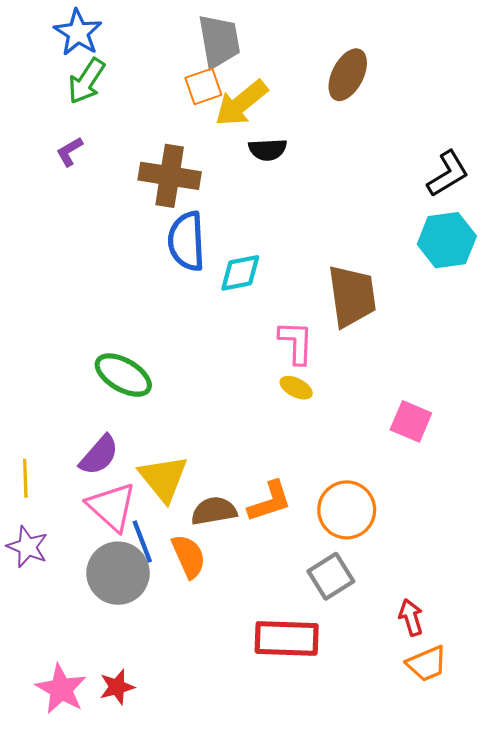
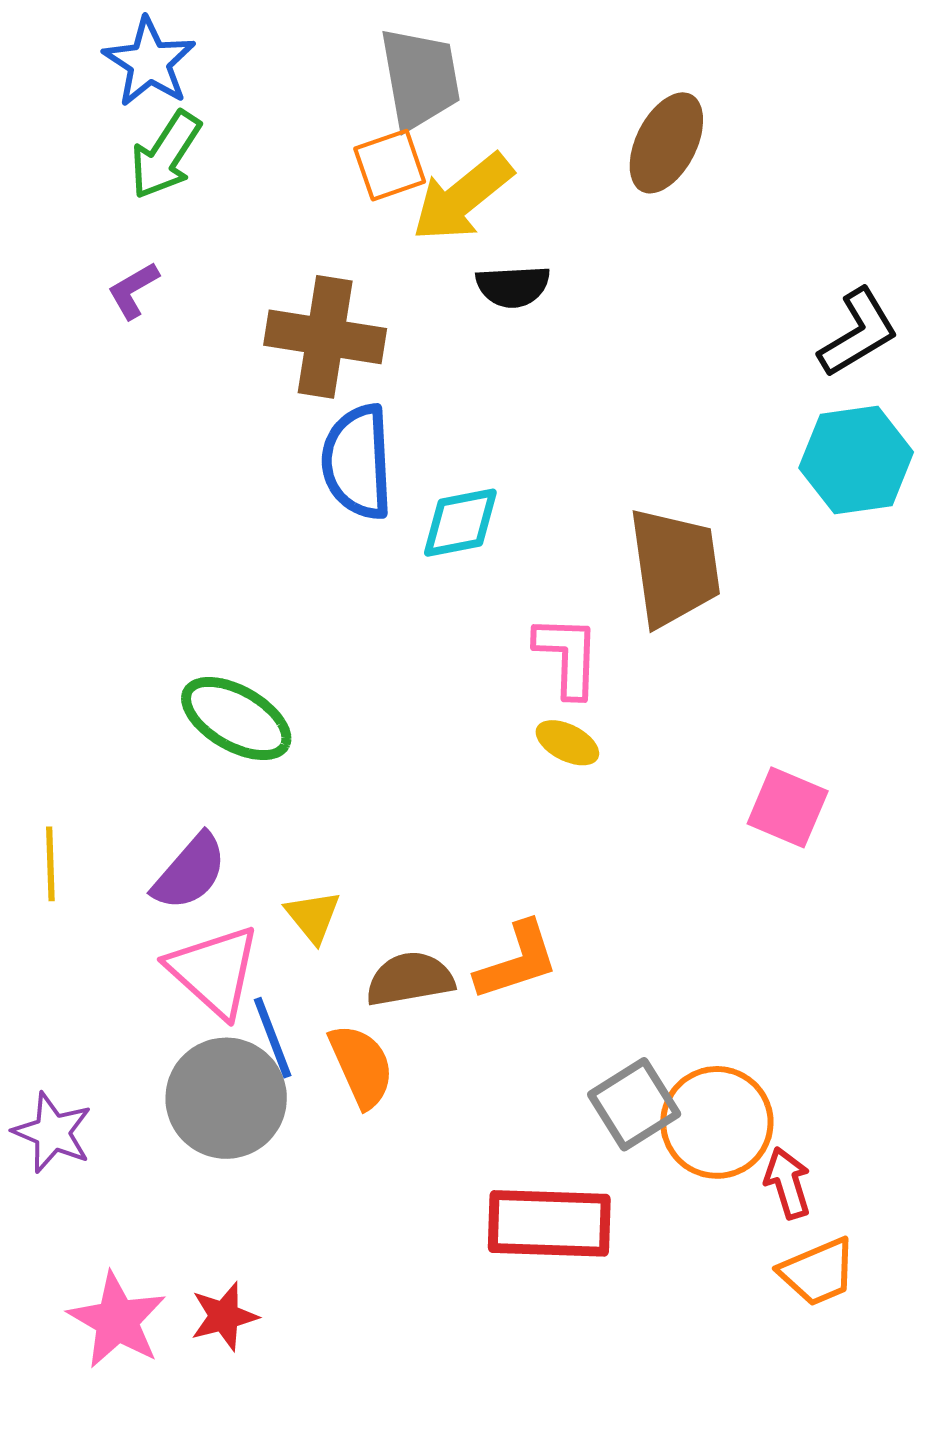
yellow line: (25, 478) -> (50, 864), moved
yellow triangle: (163, 478) -> (313, 916), size x0.6
orange circle: (347, 510) -> (717, 1122), moved
purple star: (27, 547) -> (52, 1133), moved

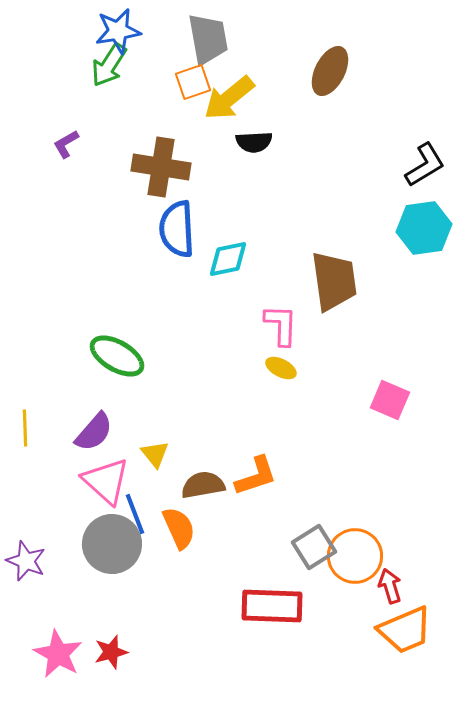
blue star: (149, 62) -> (118, 31), moved, turned 30
green arrow: (166, 155) -> (109, 65), moved
orange trapezoid: (818, 1272) -> (405, 630), size x1.4

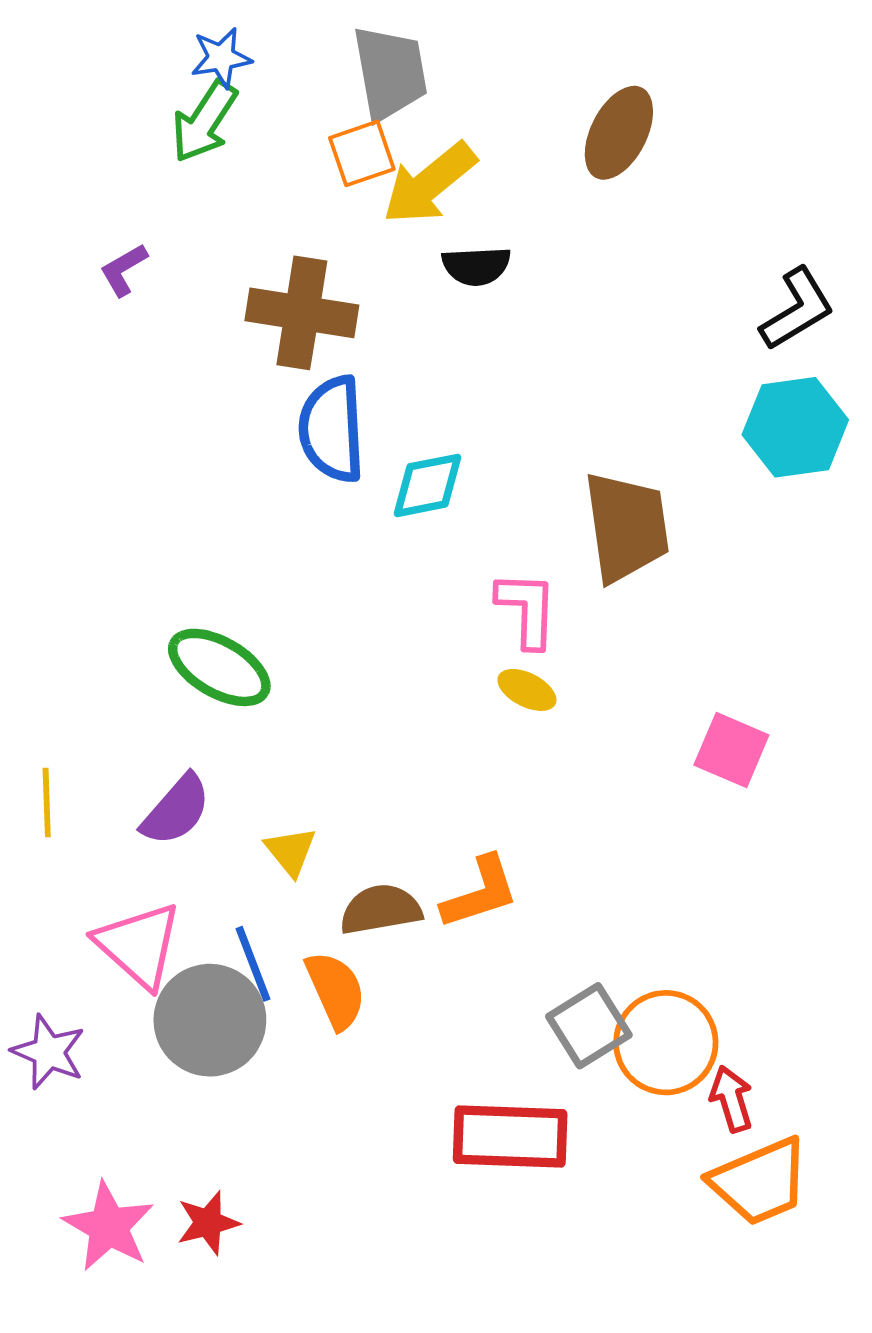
blue star: (118, 31) -> (221, 58), size x0.7
pink triangle: (106, 481) -> (139, 945), moved

